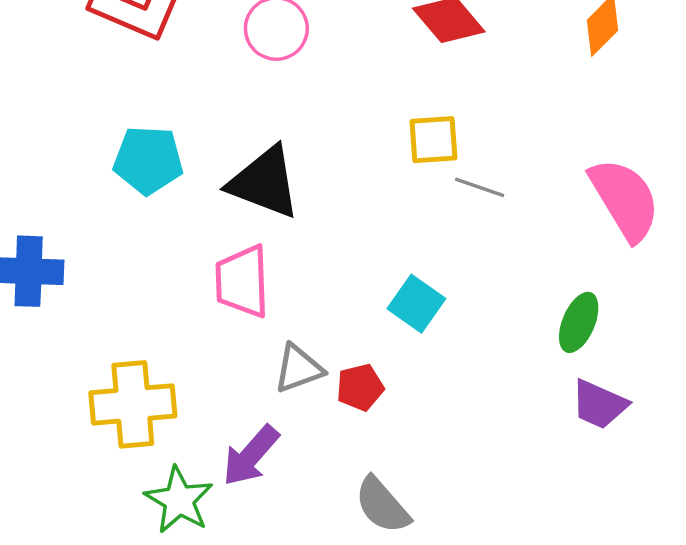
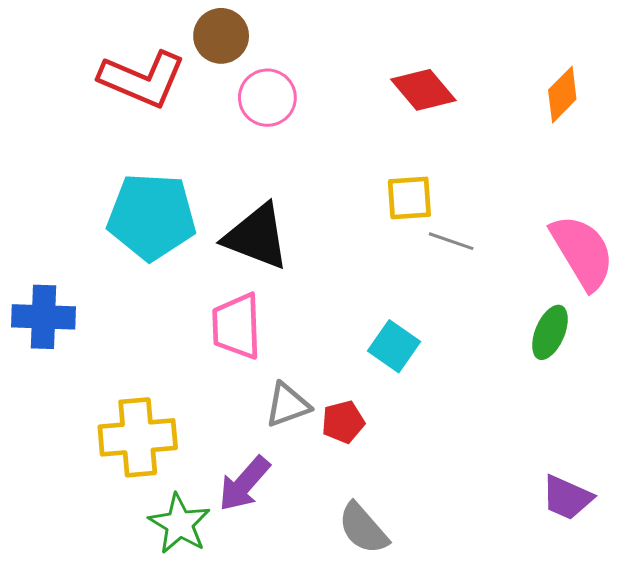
cyan pentagon: (148, 160) -> (152, 217), size x1.4
green ellipse: (579, 322) -> (550, 332), moved
purple trapezoid: (599, 404) -> (567, 498), moved

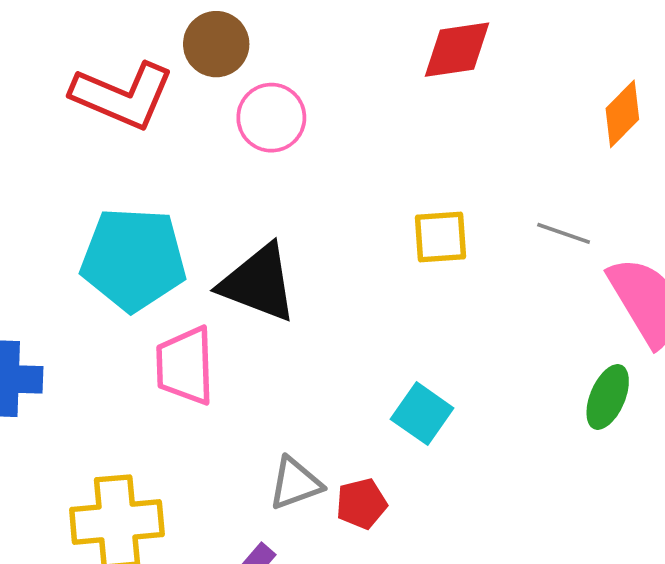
red diamond: (423, 90) -> (457, 50), moved, turned -58
gray line: (451, 241) -> (564, 233), moved
pink trapezoid: (237, 326) -> (185, 366), moved

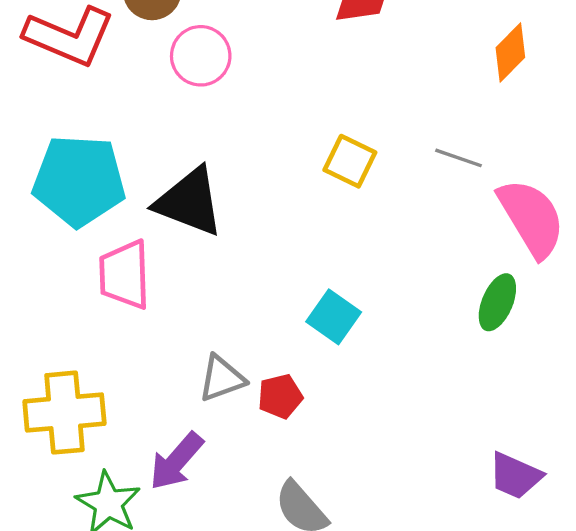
yellow square: (440, 237) -> (350, 161), turned 30

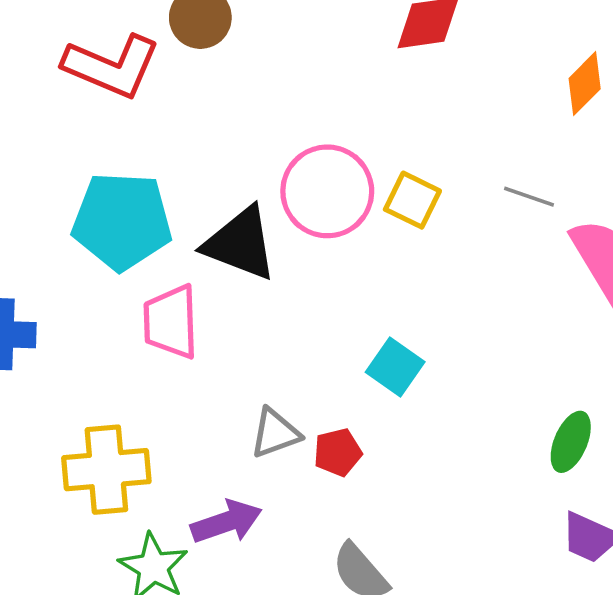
pink circle: (201, 56) -> (327, 191), moved, size x1.4
green ellipse: (497, 302) -> (571, 442), moved
purple arrow: (176, 461) -> (226, 522), turned -150

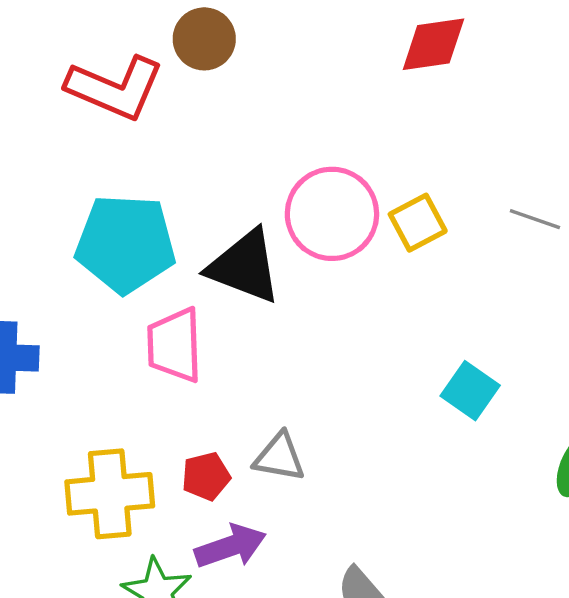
yellow square: (412, 200) -> (418, 223), turned 36
cyan square: (395, 367) -> (470, 391), moved
gray triangle: (275, 433) -> (279, 457), turned 30
red pentagon: (338, 452) -> (206, 476), moved

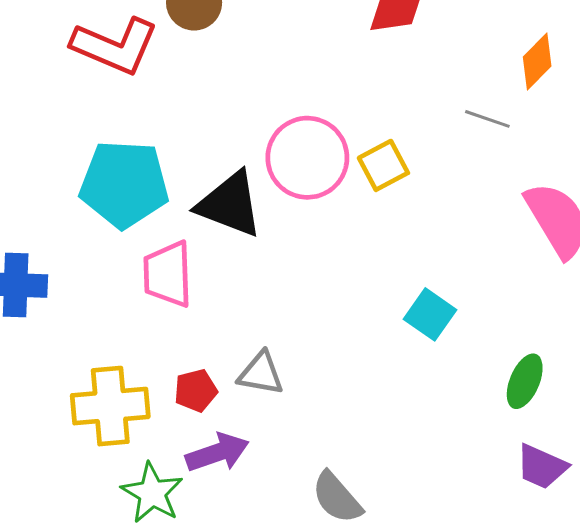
gray line: (535, 219) -> (487, 119), moved

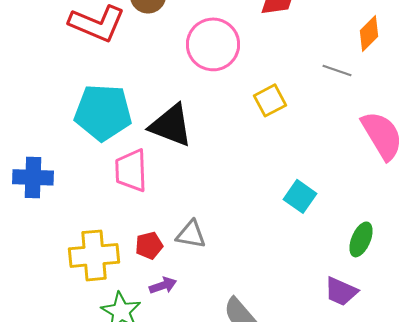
pink circle: (307, 158) -> (213, 44), moved
purple arrow: (217, 453) -> (163, 285), size x0.7
purple trapezoid: (542, 467) -> (341, 291), moved

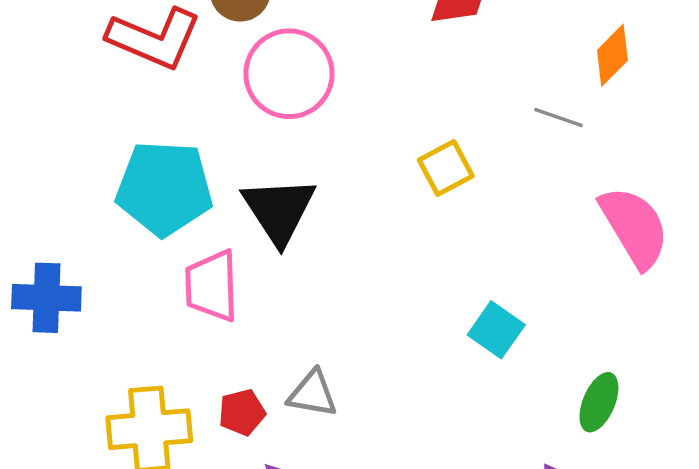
pink circle: (213, 44) -> (289, 74), moved
black triangle: (171, 125) -> (279, 210), turned 36

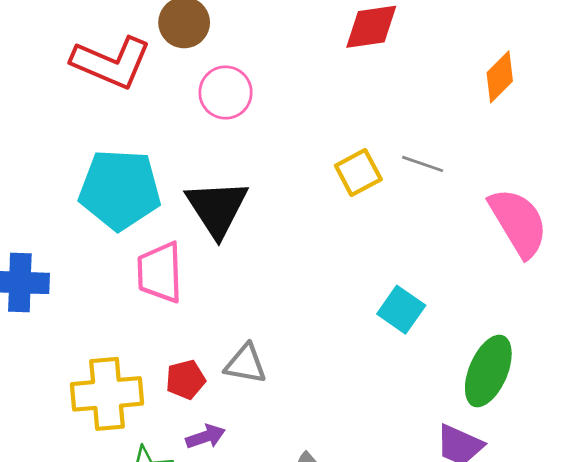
pink circle: (289, 74) -> (226, 93), size x0.7
gray line: (559, 118) -> (423, 164), moved
green ellipse: (599, 402) -> (488, 371), size x1.4

